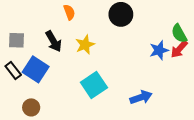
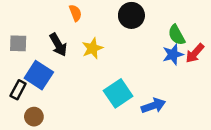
green semicircle: (179, 33) -> (177, 35), moved
black rectangle: (13, 70) -> (18, 90), moved, turned 66
cyan square: (94, 85) -> (118, 93), moved

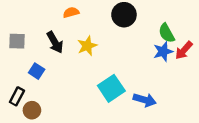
orange semicircle: (75, 13) -> (71, 12), turned -84
blue square: (39, 75) -> (37, 71), size x0.6
black rectangle: (18, 90) -> (17, 96), moved
blue arrow: (153, 106) -> (145, 100), turned 35

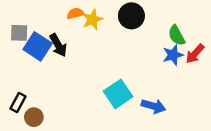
gray square: (17, 41) -> (19, 33), moved
yellow star: (87, 46) -> (92, 20), moved
blue square: (37, 71) -> (38, 46), moved, size x1.6

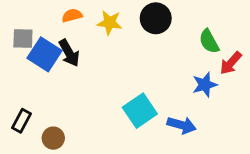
orange semicircle: (75, 13) -> (72, 15), moved
yellow star: (92, 20) -> (110, 23), turned 30
blue star: (173, 55) -> (205, 85), moved
brown circle: (34, 117) -> (53, 138), moved

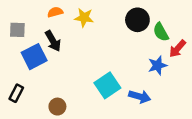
black circle: (156, 18) -> (137, 20), moved
blue square: (45, 54) -> (34, 57), moved, turned 30
brown circle: (53, 138) -> (57, 107), moved

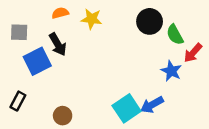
blue star: (157, 65) -> (171, 71), turned -30
cyan square: (107, 85) -> (127, 108), moved
blue arrow: (140, 97) -> (152, 105), turned 135

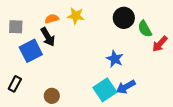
orange semicircle: (60, 13) -> (52, 19), moved
blue star: (171, 71) -> (115, 59), moved

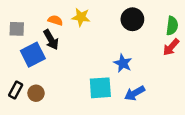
orange semicircle: (52, 19) -> (55, 20), turned 32
green semicircle: (145, 29) -> (172, 26), moved, turned -144
cyan square: (105, 90) -> (100, 88), moved, turned 30
brown circle: (52, 96) -> (36, 93), moved

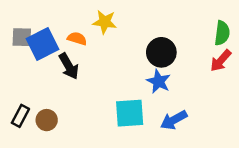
black circle: (132, 19) -> (161, 52), moved
orange semicircle: (55, 20) -> (77, 39), moved
black arrow: (51, 40) -> (69, 66), moved
blue square: (33, 55) -> (43, 44), moved

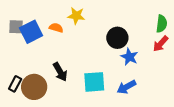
black arrow: (69, 66) -> (60, 72), moved
blue star: (159, 81) -> (129, 57), moved
brown circle: (47, 120) -> (34, 87), size x1.6

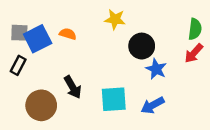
yellow star: (76, 16) -> (115, 19), moved
black rectangle: (15, 84) -> (18, 65), moved

